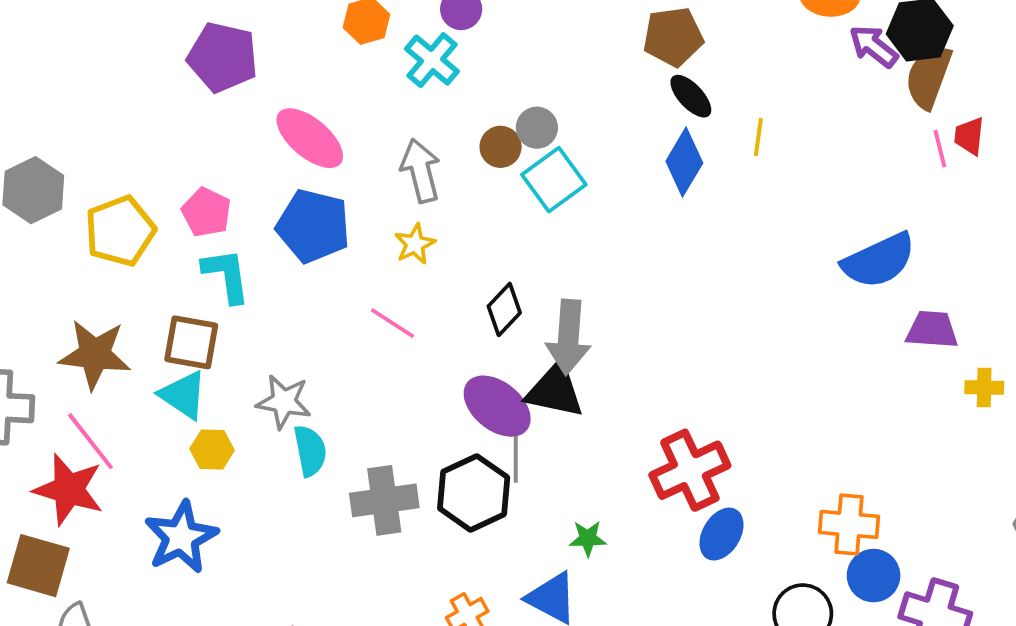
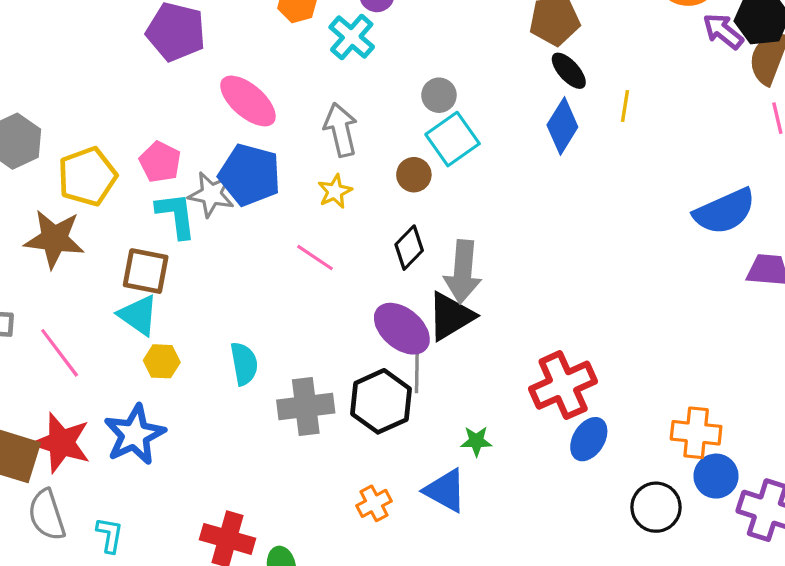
brown circle: (501, 147) -> (414, 175), moved
brown star: (95, 354) -> (54, 239), moved
black triangle: (555, 390) -> (451, 316), turned -44
gray star: (284, 402) -> (211, 194), moved
red star: (69, 489) -> (61, 443), moved

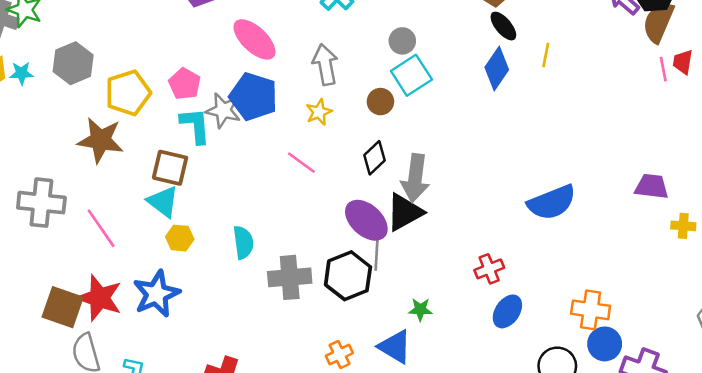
blue semicircle: (725, 211) -> (552, 202), moved
red cross: (563, 385) -> (489, 269), size x0.6

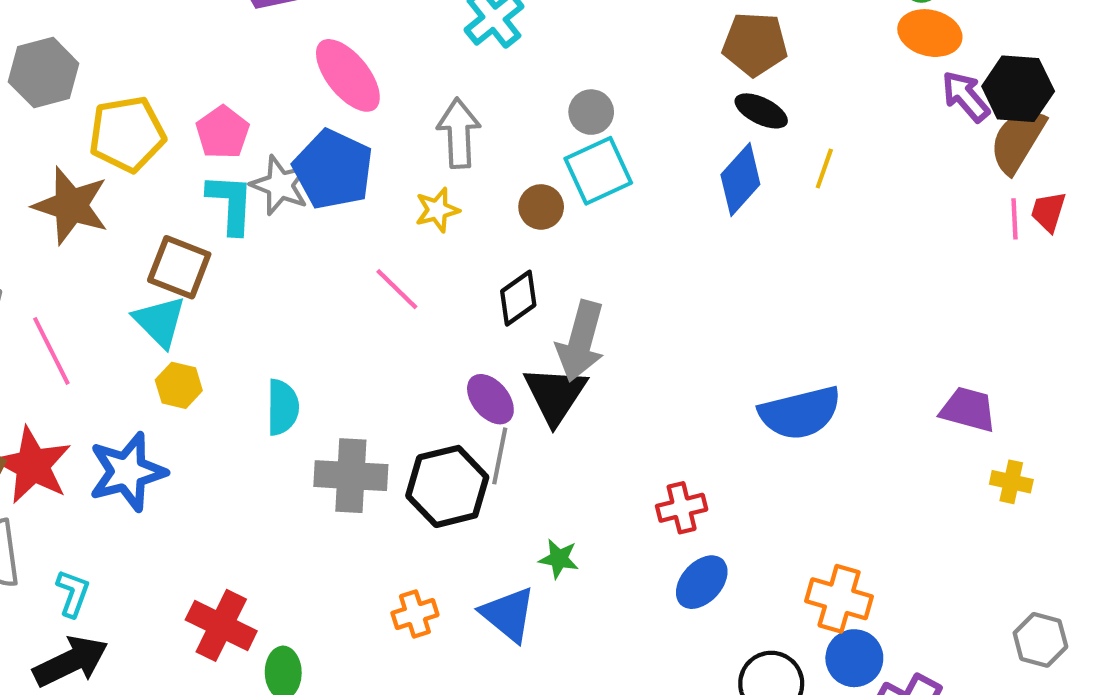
black ellipse: (503, 26) -> (761, 111), turned -32
black triangle: (404, 212) -> (555, 395), turned -36
purple ellipse: (366, 220) -> (490, 399), size x0.7

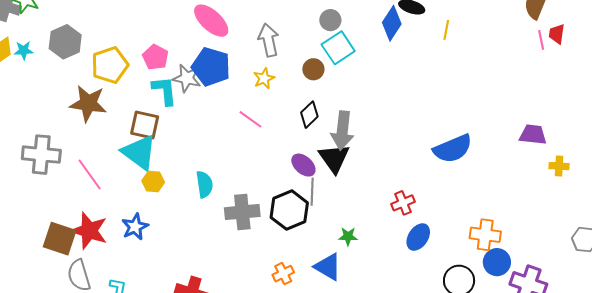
blue diamond: (740, 180) -> (392, 23), moved
cyan triangle: (160, 321) -> (139, 152), size x1.4
blue star: (127, 472) -> (135, 227), size x0.7

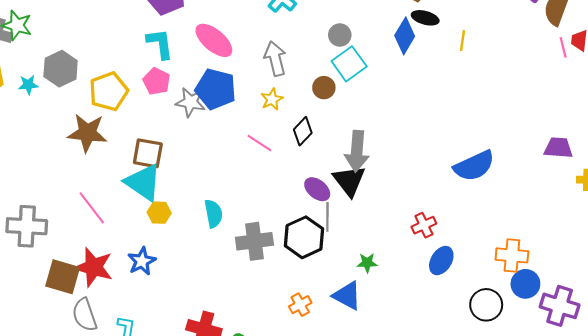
cyan star: (24, 50) -> (28, 85), moved
cyan L-shape: (165, 91) -> (160, 44), moved
black diamond: (309, 115) -> (303, 131), moved
gray cross: (41, 155) -> (27, 226), moved

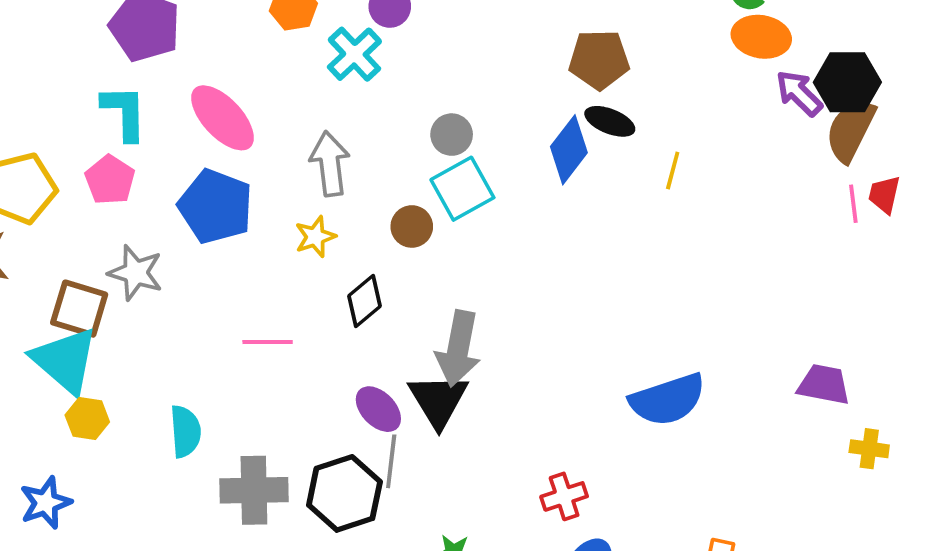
gray star: (190, 102) -> (136, 273), moved
pink line: (259, 143) -> (268, 342), moved, turned -40

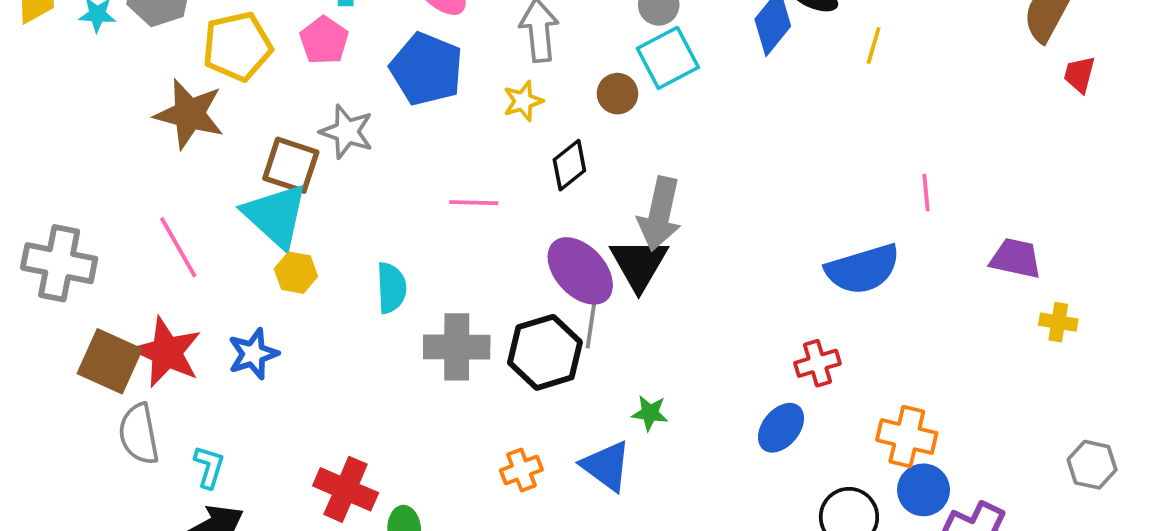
pink line: (853, 204) -> (926, 193), moved
purple ellipse: (378, 409) -> (580, 271), size x1.5
red cross: (564, 496) -> (817, 363), moved

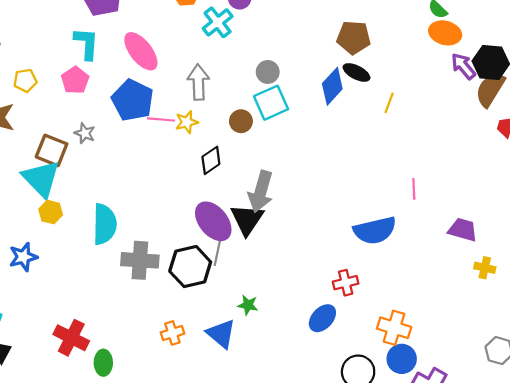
yellow pentagon: (237, 46) -> (25, 81), size x0.6
gray star: (347, 132) -> (85, 133), size x0.7
pink line: (474, 203) -> (161, 119), moved
cyan semicircle: (391, 288) -> (105, 224), size x1.4

